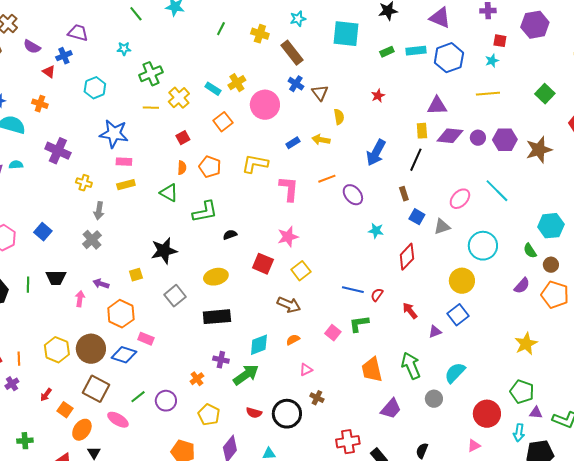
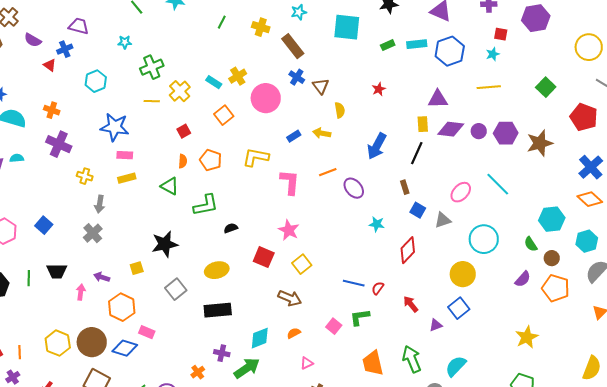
orange cross: (40, 104) -> (52, 110), moved
pink star: (288, 237) -> (289, 230), turned -30

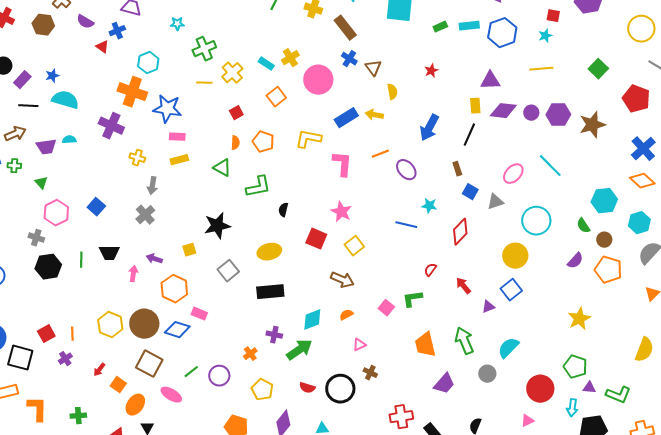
orange cross: (52, 110) -> (132, 92), moved, size x1.8
blue rectangle: (294, 136) -> (346, 118), size x1.6
black semicircle: (231, 228) -> (283, 210), turned -56
blue line: (354, 283) -> (406, 225), moved

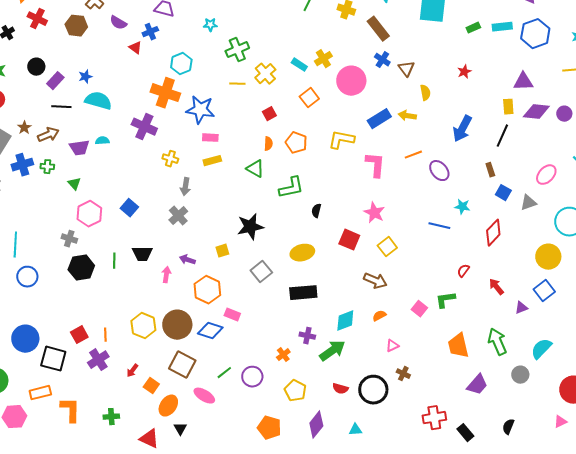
purple cross: (65, 359) -> (98, 360), size x1.5

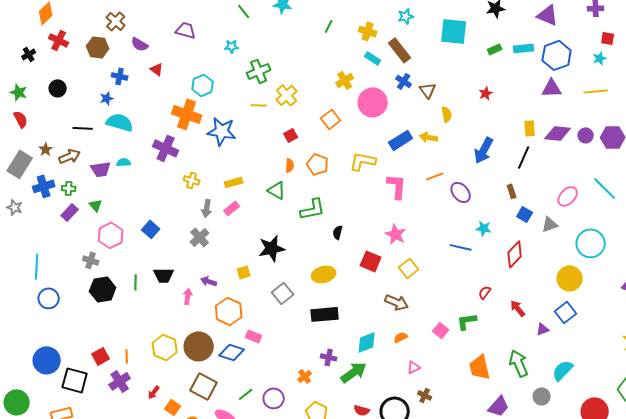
blue cross: (150, 32) -> (120, 76), moved, turned 35
cyan rectangle: (299, 65) -> (373, 58), moved
purple rectangle: (55, 81) -> (70, 212), moved
purple triangle: (523, 82) -> (552, 88), moved
pink rectangle: (210, 138) -> (232, 208), moved, turned -42

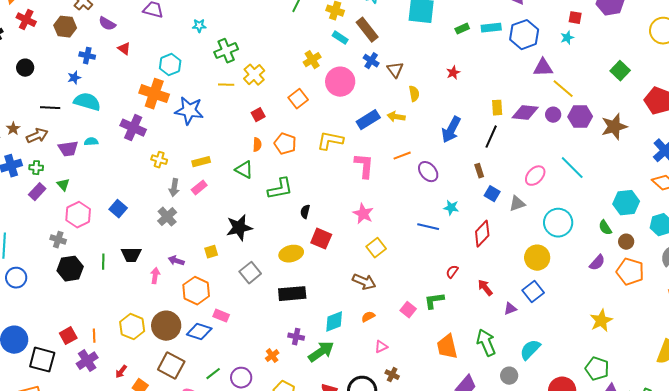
purple triangle: (552, 88) -> (543, 68), moved
yellow line: (596, 91) -> (563, 89), moved, turned 45
red square: (371, 261) -> (321, 239), moved

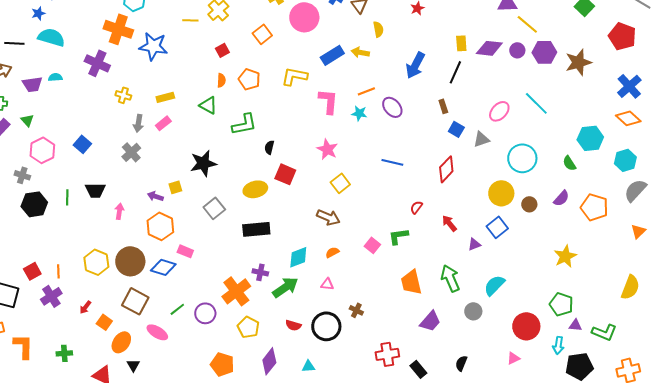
cyan star: (451, 208) -> (359, 113), moved
brown circle: (626, 242) -> (529, 204), moved
purple arrow: (176, 261) -> (155, 196), moved
pink triangle: (381, 347) -> (327, 284), moved, turned 32
orange cross: (272, 356) -> (236, 291), size x2.0

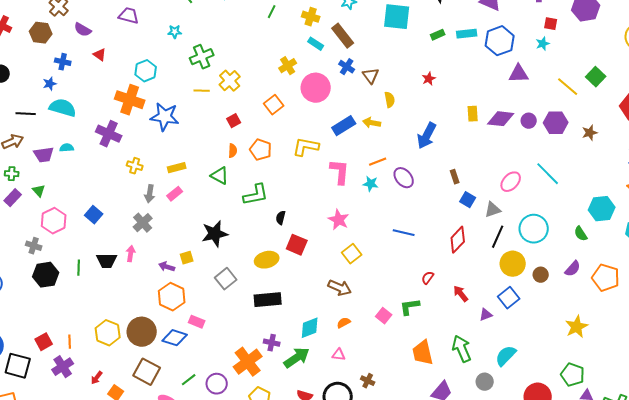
yellow line: (527, 24) -> (568, 87), moved
brown star: (578, 62) -> (590, 133), size x0.6
black line: (455, 72) -> (498, 237), moved
pink arrow: (119, 211) -> (131, 254), moved

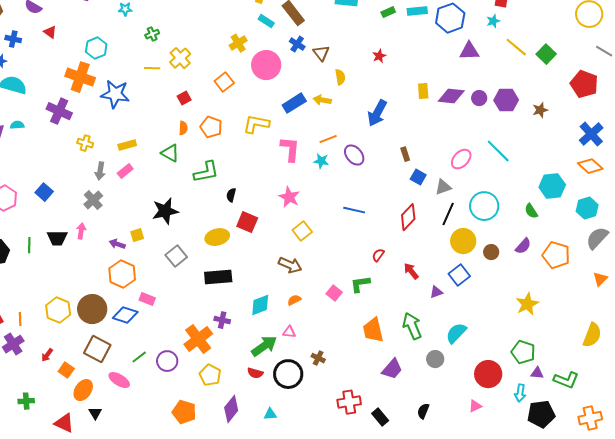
green cross: (202, 57) -> (152, 34), size x0.6
yellow line: (568, 87) -> (516, 47), moved
green arrow: (297, 358) -> (264, 346), moved

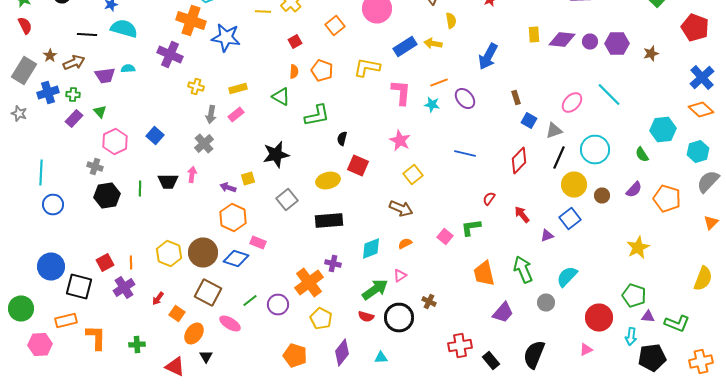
pink triangle: (289, 332) -> (400, 276), turned -40
black semicircle: (423, 411) -> (534, 354), size x1.8

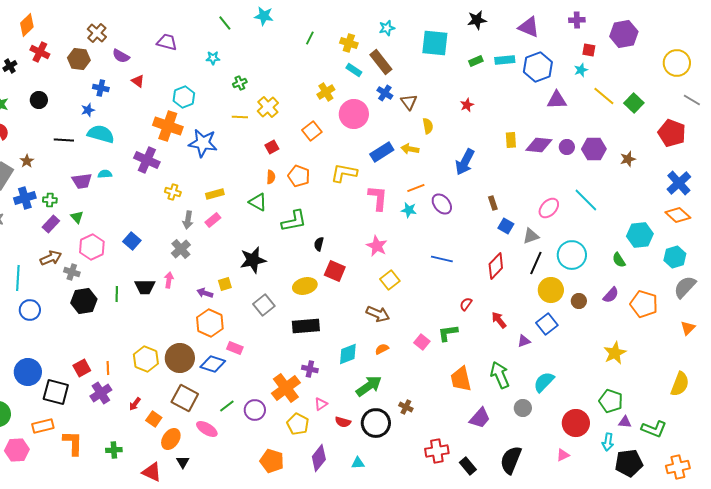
brown arrow: (74, 62) -> (51, 258), moved
pink triangle: (400, 276) -> (321, 404), moved
green arrow: (375, 290) -> (369, 386), moved

